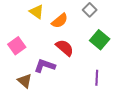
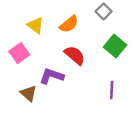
yellow triangle: (37, 12) -> (35, 25), moved

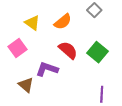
green square: (115, 46) -> (97, 52), moved
purple line: (112, 90) -> (102, 94), moved

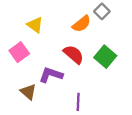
orange semicircle: (63, 22) -> (82, 24), moved
purple line: (102, 94) -> (78, 102), moved

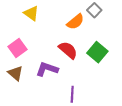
yellow triangle: (35, 25) -> (31, 13), moved
brown triangle: (28, 92) -> (15, 73), moved

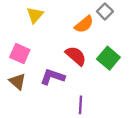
yellow triangle: (31, 13) -> (35, 15), turned 35
pink square: (18, 48) -> (20, 53), turned -30

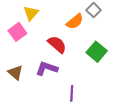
pink square: (20, 53) -> (17, 32), moved, turned 30
red semicircle: (76, 56) -> (57, 44), moved

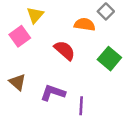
orange semicircle: (75, 21) -> (85, 24), turned -132
purple L-shape: (47, 68) -> (53, 93), moved

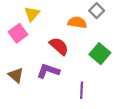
purple L-shape: (53, 93) -> (48, 71), moved
purple line: (81, 106) -> (82, 90), moved

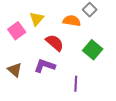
yellow triangle: (32, 14) -> (37, 19), moved

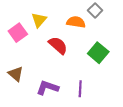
purple L-shape: (45, 66) -> (47, 88), moved

